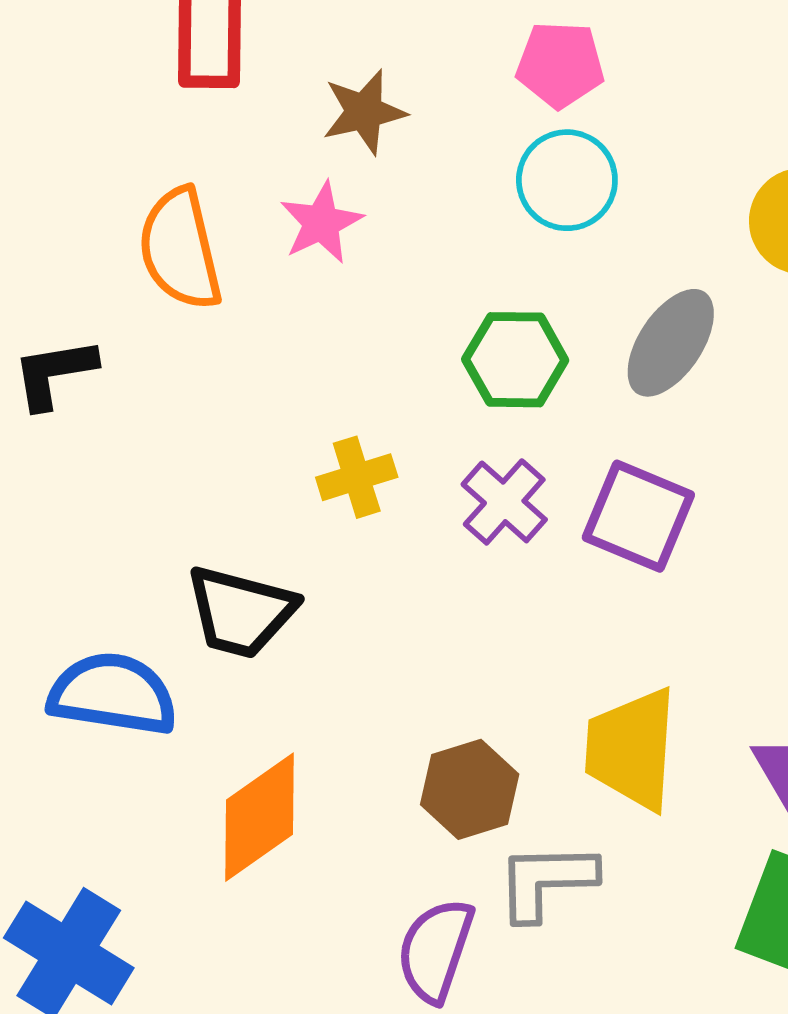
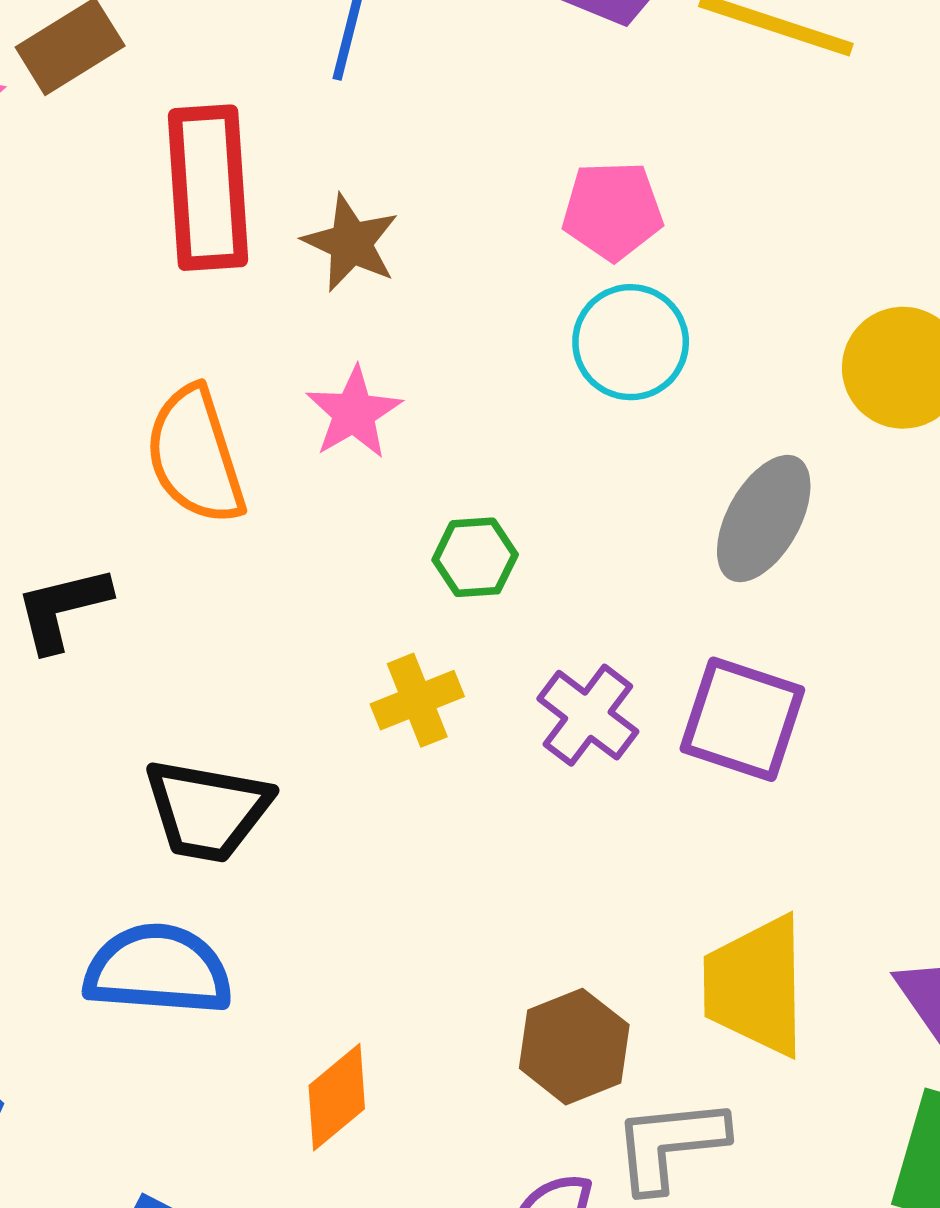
brown star: (364, 112) -> (351, 243), moved, turned -30
green hexagon: (515, 360) -> (475, 557), moved, size x0.7
black trapezoid: (241, 612) -> (207, 810), moved
orange diamond: (259, 817) -> (337, 1097), size x0.7

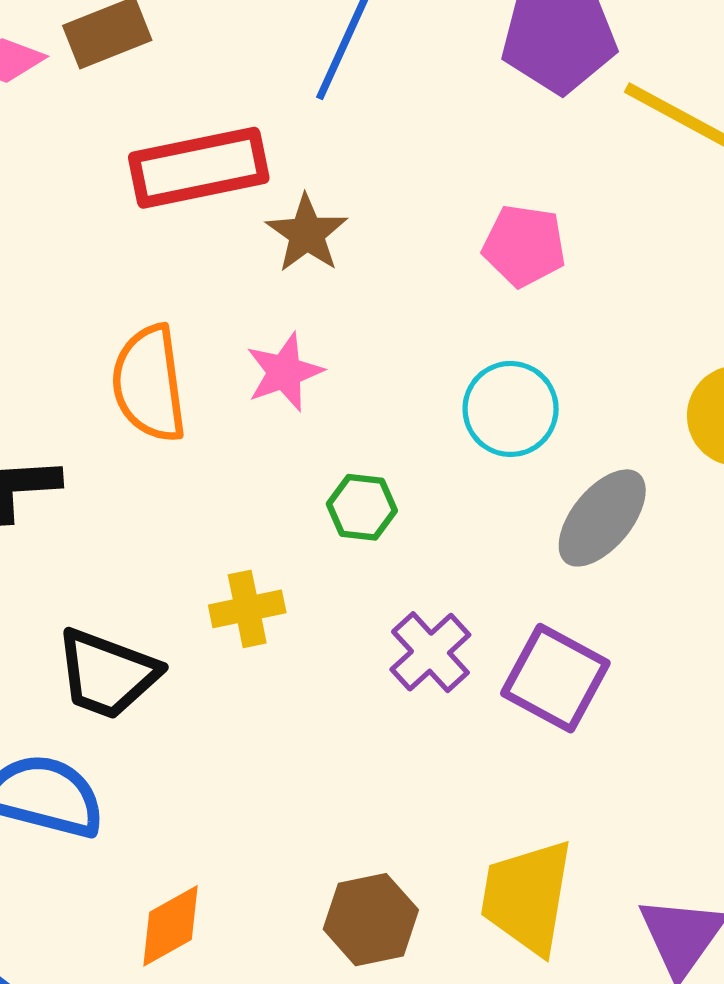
red rectangle: (208, 188) -> (199, 168), turned 72
cyan circle: (631, 342) -> (511, 409), moved
yellow cross: (417, 700) -> (247, 609), moved

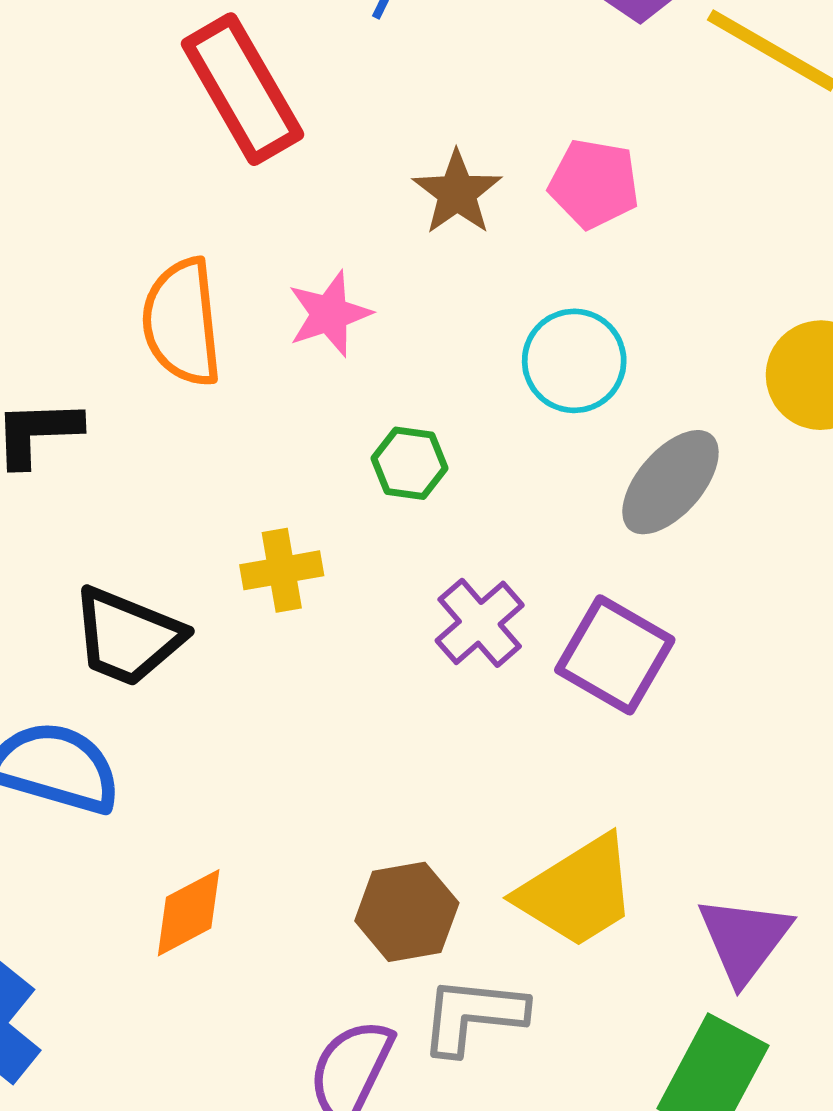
red rectangle: (199, 168) -> (242, 89), turned 70
brown star: (307, 234) -> (457, 193), moved
yellow trapezoid: (527, 897) -> (577, 892), turned -133

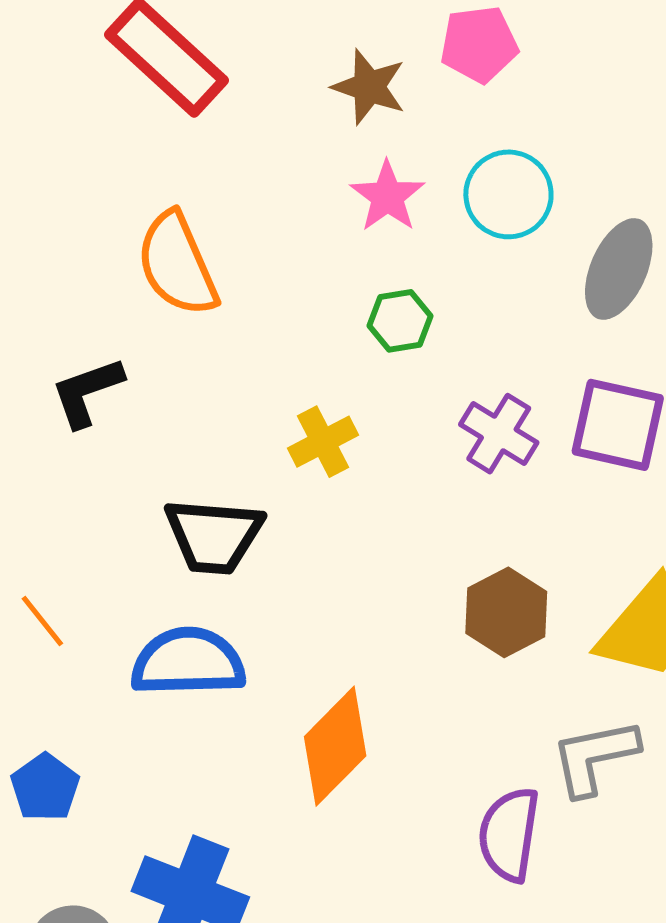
pink star: (329, 314) -> (387, 196), moved
brown hexagon: (407, 912) -> (506, 612), moved
orange diamond: (189, 913) -> (335, 746), size x1.4

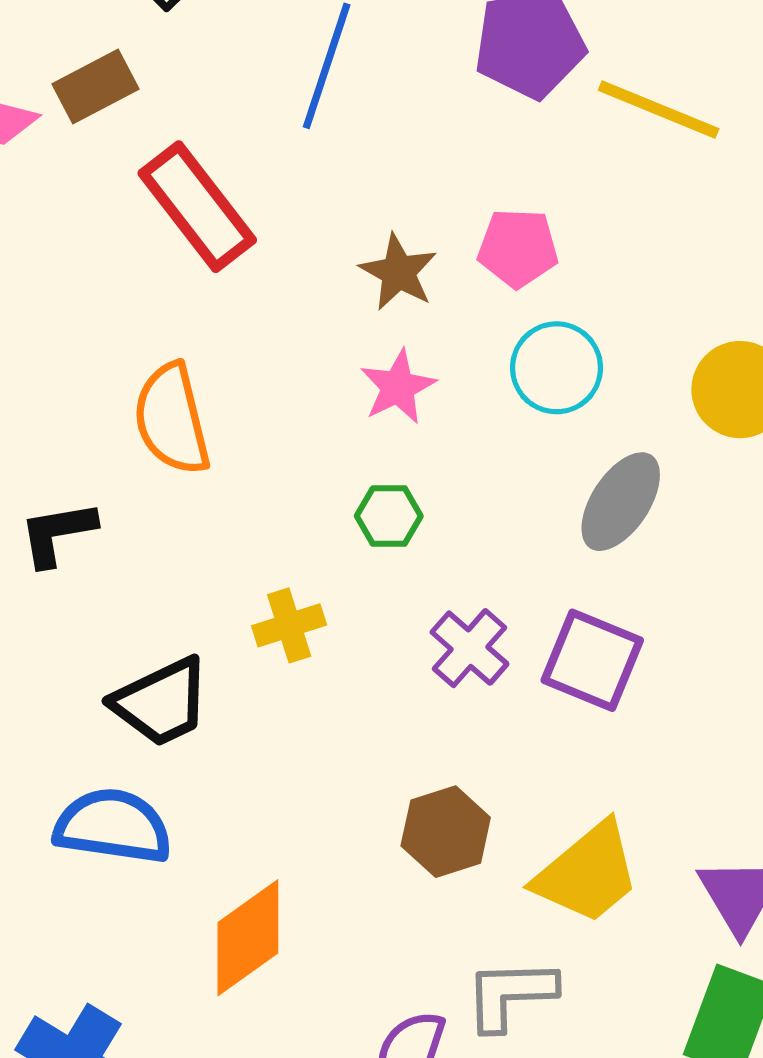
cyan circle: (508, 194) -> (557, 368), moved
black trapezoid: (214, 536) -> (161, 702), turned -40

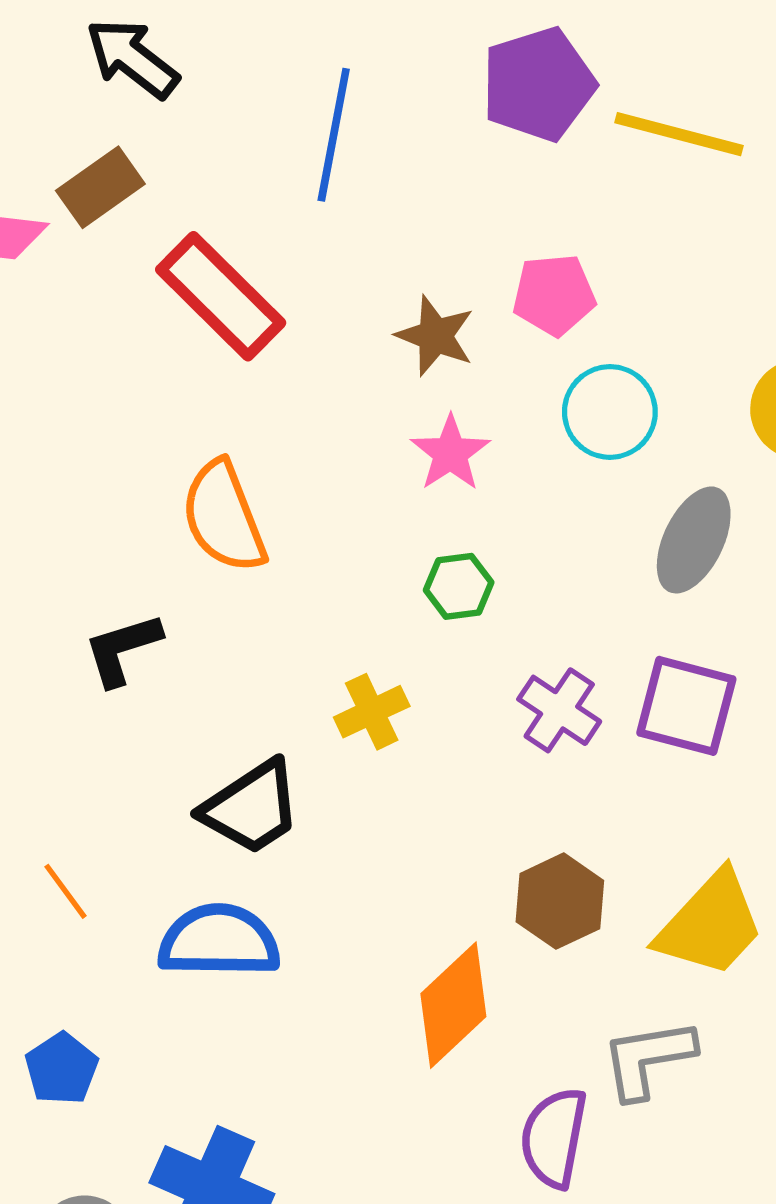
orange diamond: (248, 938) -> (453, 1005), moved

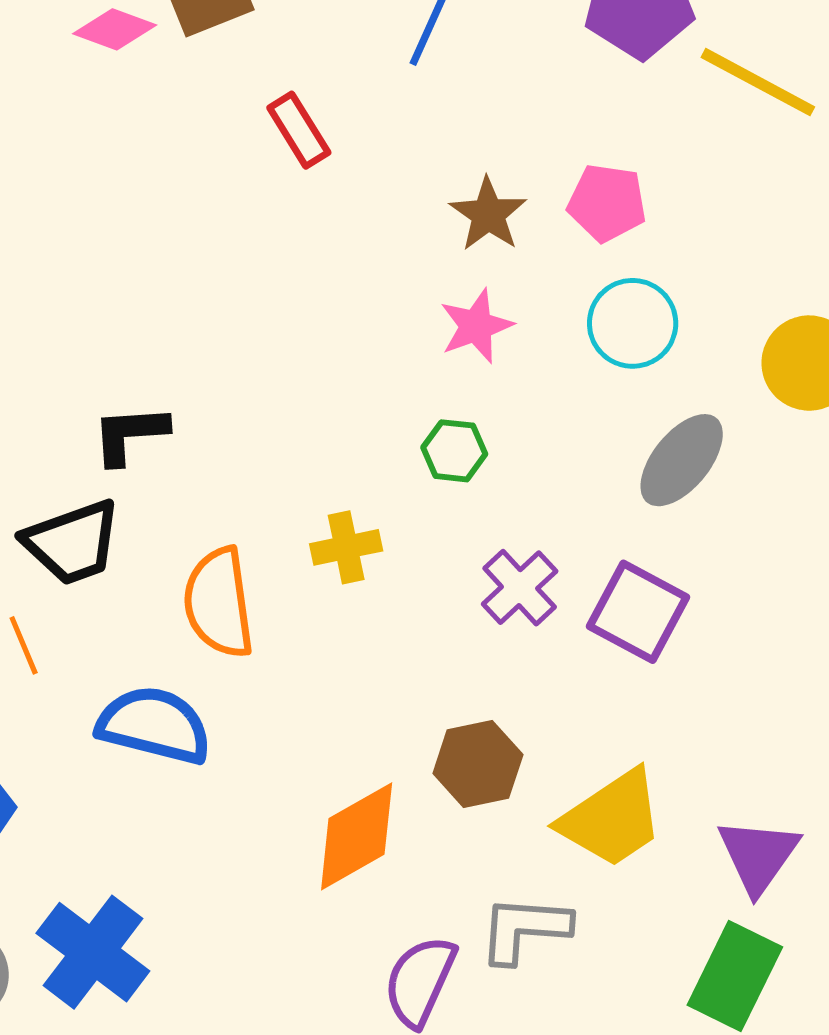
red rectangle: (221, 296) -> (299, 130), size x0.6
orange semicircle: (224, 517) -> (219, 603), moved
black trapezoid: (251, 808) -> (72, 542), moved

